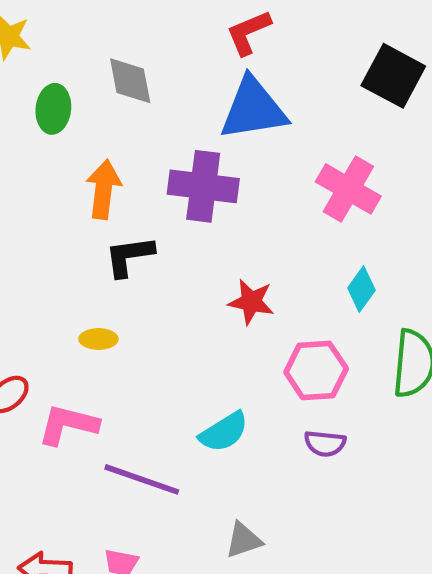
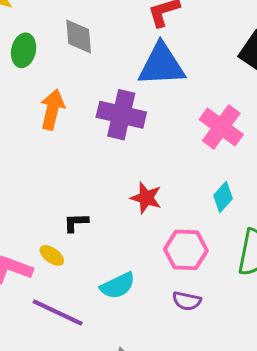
black L-shape: (129, 256) -> (76, 223), moved, size x0.7
yellow ellipse: (98, 339) -> (52, 255), moved, turned 30

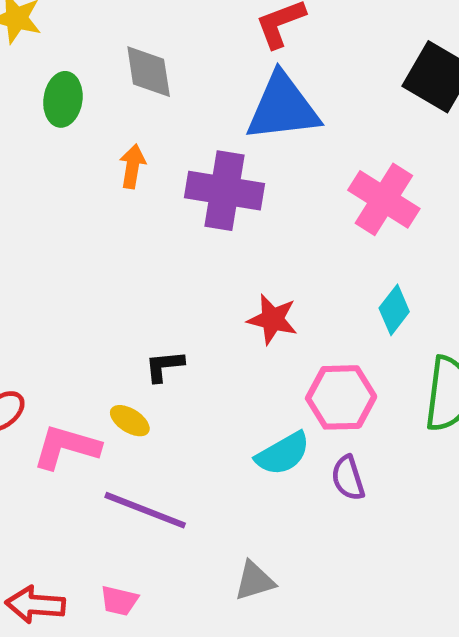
orange arrow: (52, 109) -> (132, 166), moved, size x0.7
cyan semicircle: (118, 286) -> (283, 454), moved
purple semicircle: (187, 301) -> (348, 478), turned 64

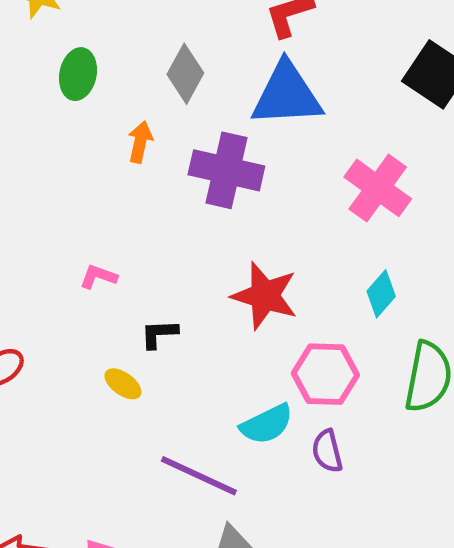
gray diamond: (149, 72) -> (185, 74), moved, turned 34
red star: (273, 319) -> (265, 296), size x1.4
pink L-shape: (66, 447) -> (98, 277), moved, size x0.6
purple line: (145, 510) -> (199, 476), moved

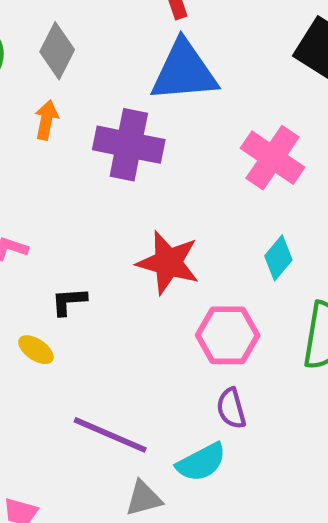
gray diamond: (185, 74) -> (57, 51), moved
cyan semicircle: (267, 424) -> (201, 462), moved

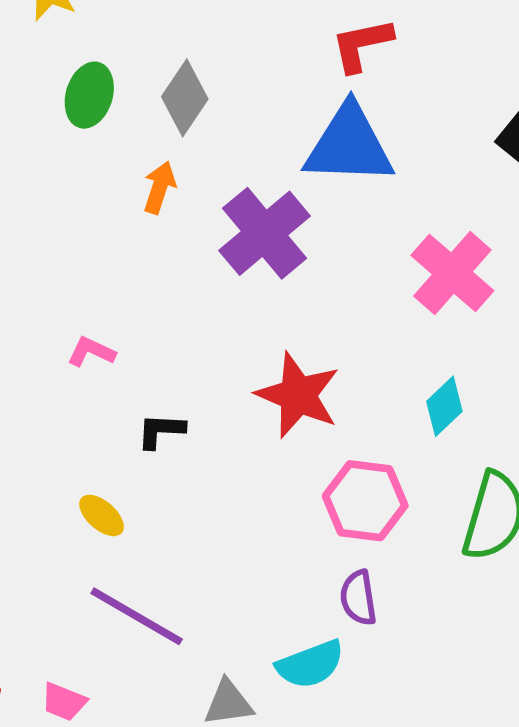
purple cross: (129, 145) -> (265, 233), turned 32
yellow ellipse: (36, 350) -> (102, 515), moved
purple line: (110, 435) -> (137, 616), moved

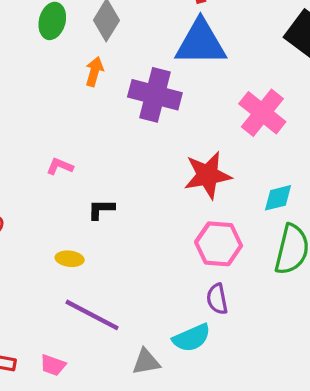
purple cross: (265, 233) -> (155, 95), turned -33
red star: (298, 395) -> (208, 175), moved, turned -30
cyan diamond: (444, 406) -> (278, 198), moved, turned 32
yellow ellipse: (102, 515) -> (70, 259), turned -32

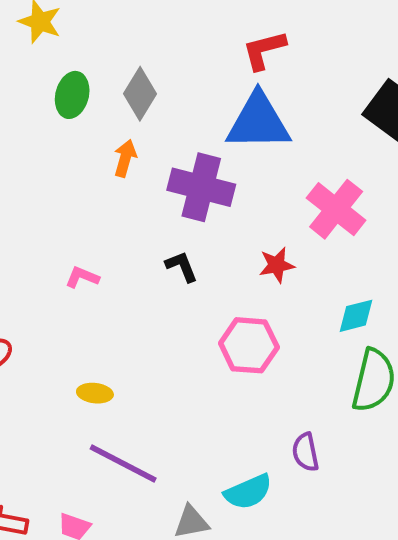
red star: (208, 175) -> (277, 265), moved, size x0.6
black L-shape: (101, 209) -> (182, 266), moved, turned 68
pink hexagon: (219, 244) -> (249, 345), moved
purple semicircle: (217, 299) -> (305, 452), moved

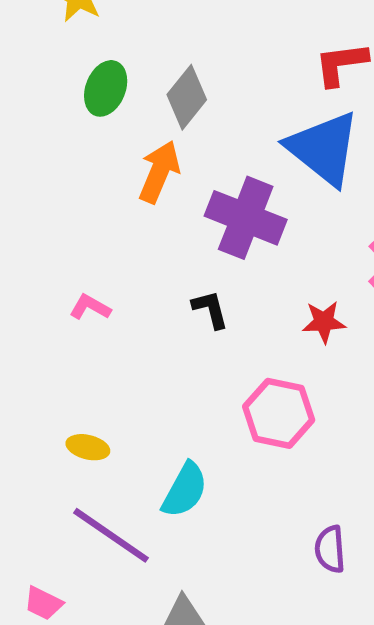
blue triangle: (258, 122) -> (323, 148), turned 32
orange arrow: (125, 158) -> (159, 172), size x1.4
cyan semicircle: (248, 492) -> (185, 490), moved, turned -45

